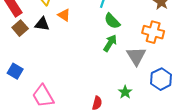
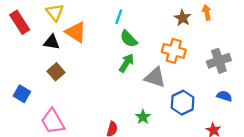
orange triangle: (64, 15) -> (76, 32), size x1.5
brown square: (20, 28) -> (56, 72), moved
gray triangle: (136, 56) -> (155, 77), turned -40

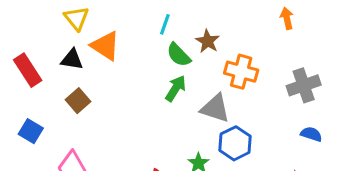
brown star: (183, 18) -> (208, 41), moved
red rectangle: (20, 22) -> (28, 70), moved
blue hexagon: (183, 103) -> (235, 143), moved

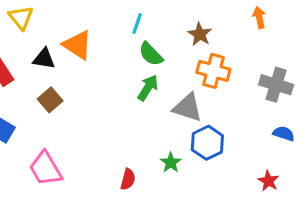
yellow triangle: (76, 18) -> (21, 17), moved
brown star: (208, 41) -> (200, 34), moved
gray cross: (304, 85) -> (276, 85), turned 36

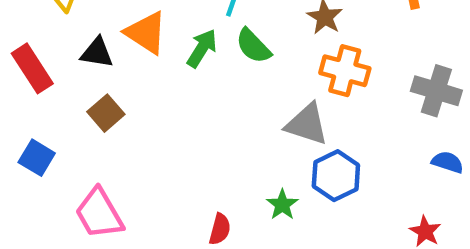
green arrow: (148, 88) -> (202, 48), moved

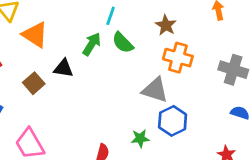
orange triangle: (146, 33) -> (35, 35), moved
black triangle: (97, 53) -> (63, 68), moved
green star: (282, 205) -> (140, 138), turned 30

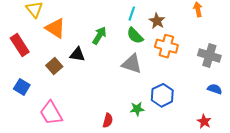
cyan line: (111, 16) -> (132, 14), moved
green semicircle: (123, 43) -> (135, 36), moved
gray triangle: (155, 90) -> (132, 64), moved

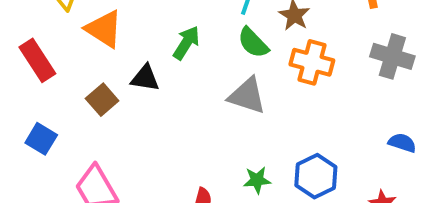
gray cross: (209, 55) -> (392, 56), moved
blue hexagon: (162, 95) -> (316, 176), moved

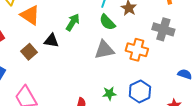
gray cross: (392, 56) -> (163, 29), moved
orange cross: (312, 62) -> (137, 50), moved
gray triangle: (247, 96) -> (104, 50), turned -30

